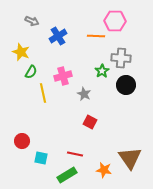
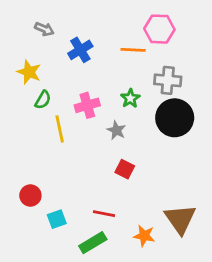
green star: (102, 71) -> (130, 98), moved
black circle: (126, 85) -> (175, 118), size x1.4
cyan square: (41, 158) -> (57, 219), turned -32

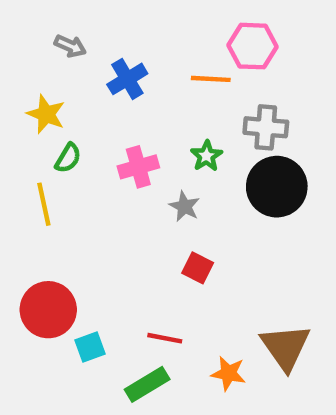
yellow line: (60, 129) -> (44, 204), moved
red circle: (30, 195) -> (48, 310), size x1.6

